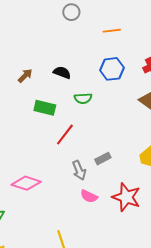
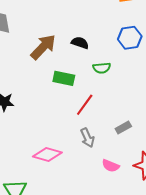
brown arrow: (25, 76) -> (43, 47), size x1.8
gray arrow: (79, 170) -> (87, 138), moved

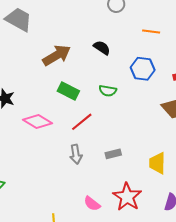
black semicircle: (80, 43) -> (102, 48), moved
pink diamond: (47, 154) -> (38, 121), moved
pink semicircle: (111, 166) -> (92, 204), moved

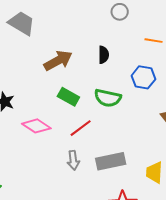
black semicircle: (102, 48) -> (104, 55), turned 54
green semicircle: (108, 91) -> (108, 98), size x1.5
gray rectangle: (113, 154) -> (111, 161), size x1.8

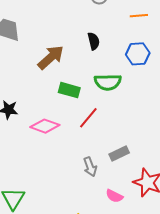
gray arrow: (73, 160) -> (90, 167), moved
gray rectangle: (111, 161) -> (119, 154), moved, size x0.7

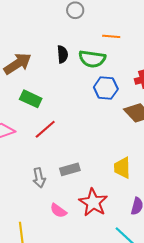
blue hexagon: (138, 54) -> (106, 88), moved
green semicircle: (108, 82) -> (92, 59), moved

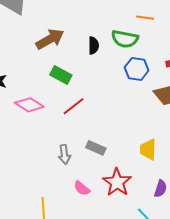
black semicircle: (62, 54) -> (94, 45), moved
gray rectangle: (70, 169) -> (96, 148), turned 36

